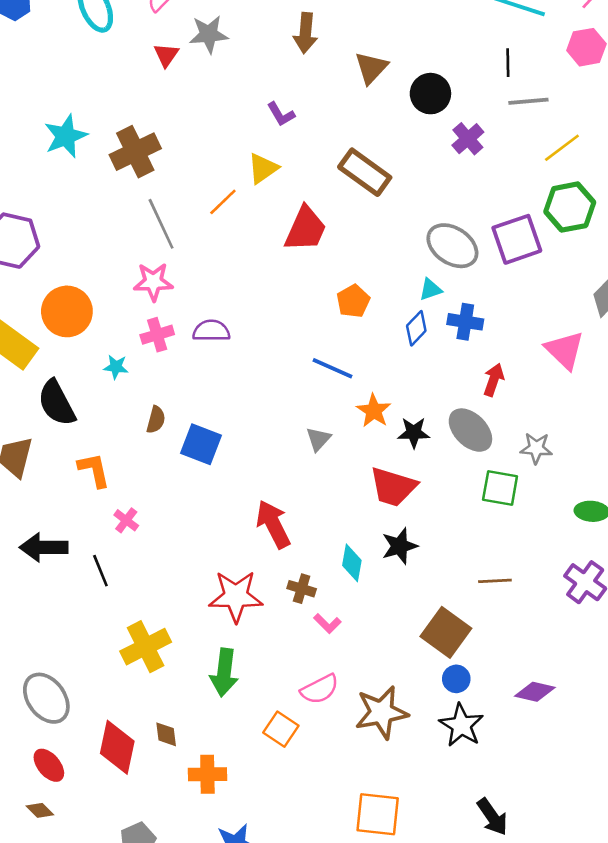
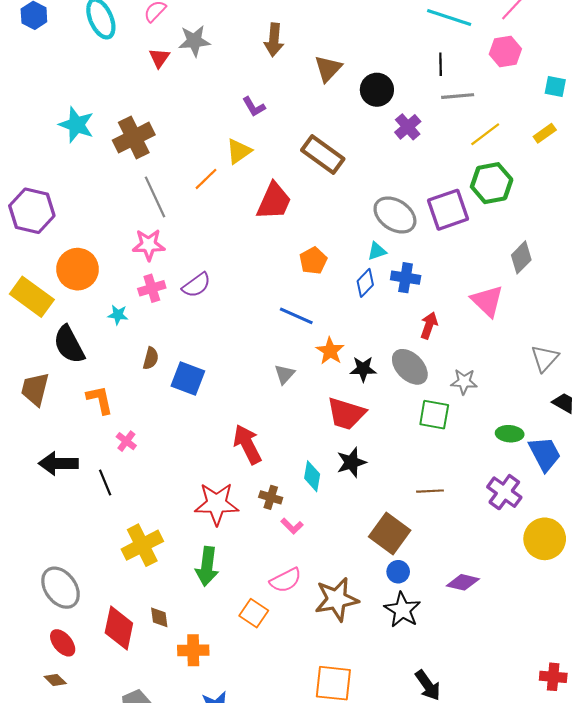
cyan star: (66, 136) -> (76, 125), turned -30
purple semicircle: (211, 331) -> (196, 285), turned 144

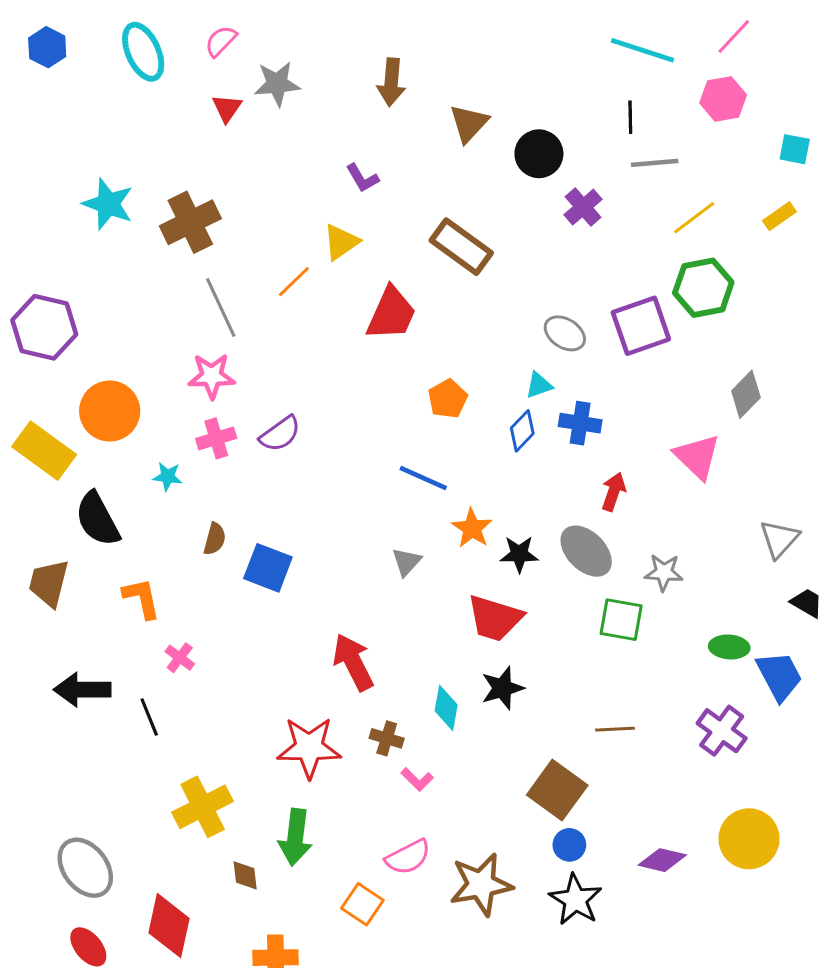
gray ellipse: (395, 215) -> (565, 333), size x0.7
yellow circle: (545, 539) -> (749, 839), moved
brown diamond: (159, 617) -> (245, 875), moved

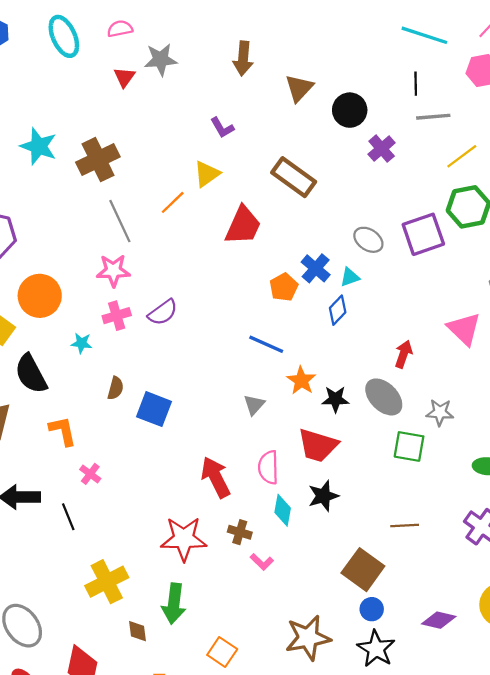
pink semicircle: (221, 41) -> (120, 29), turned 35
blue cross: (580, 423) -> (316, 268), moved, turned 32
pink semicircle: (408, 857) -> (268, 467), moved, turned 116

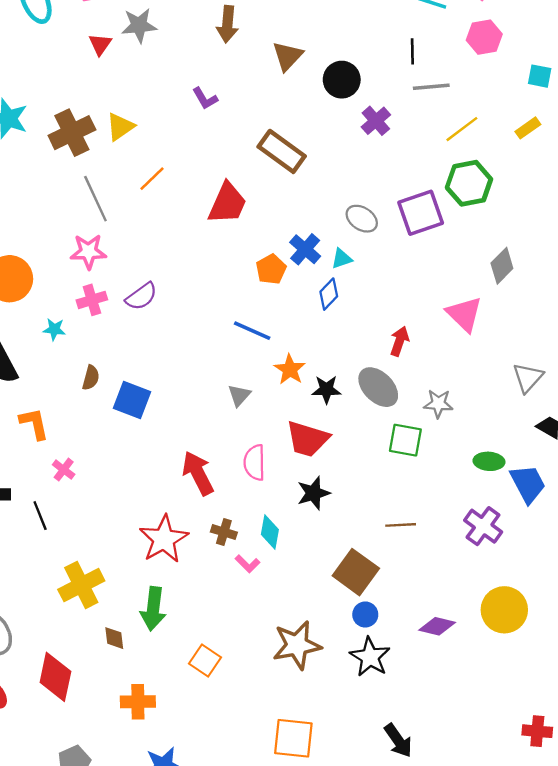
yellow triangle: (207, 174) -> (120, 127), moved
cyan diamond: (283, 510) -> (270, 532), moved
red star: (184, 539) -> (164, 539), turned -30

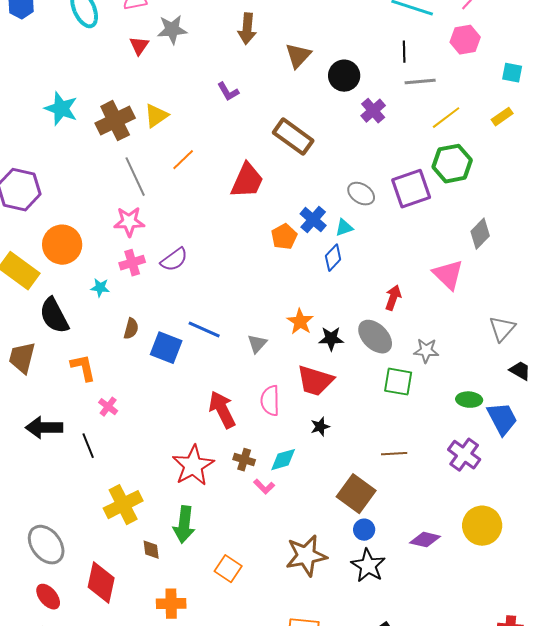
blue line: (252, 331) -> (204, 330), moved
black star: (313, 493) -> (320, 427), size x0.7
cyan diamond: (270, 532) -> (283, 460), turned 64

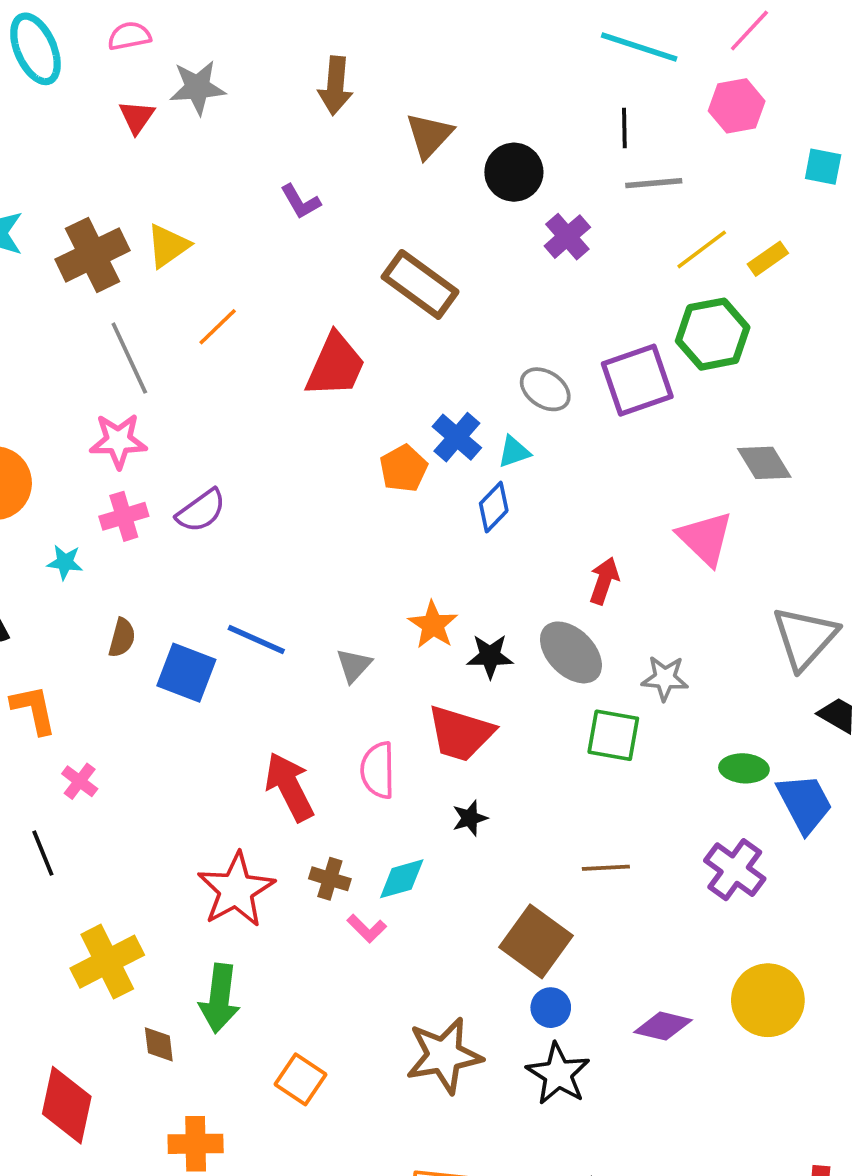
yellow rectangle: (502, 117) -> (768, 259), moved
gray diamond: (480, 234) -> (764, 463), turned -76
gray triangle: (502, 329) -> (805, 638), size x1.4

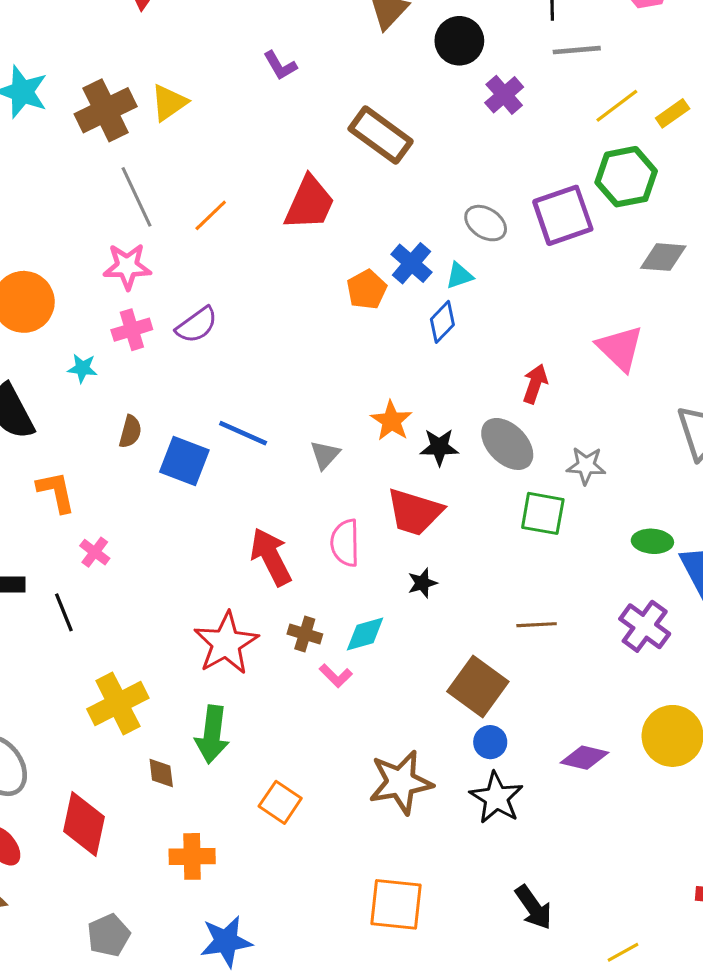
orange line: (218, 327) -> (211, 215), moved
gray diamond: (764, 463) -> (663, 257), moved, turned -54

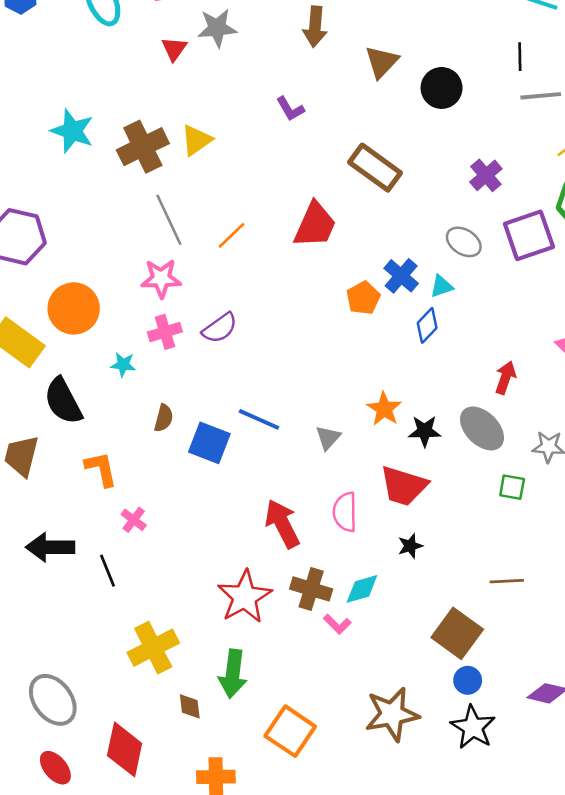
purple cross: (504, 95) -> (486, 175), moved
green square: (543, 513) -> (512, 487), size x0.7
brown cross: (305, 634) -> (311, 589), size x1.4
orange square: (280, 802) -> (290, 731), size x1.4

